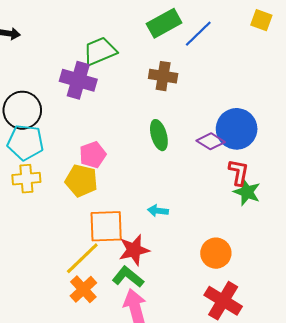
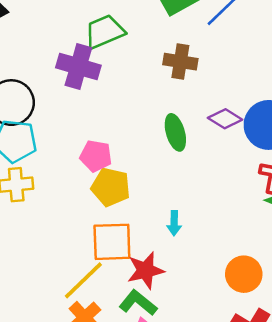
purple diamond: (211, 141) -> (225, 119), moved
pink pentagon: (93, 155) -> (96, 156), turned 30
yellow pentagon: (81, 181) -> (111, 187), moved
cyan arrow: (158, 211) -> (174, 223), turned -96

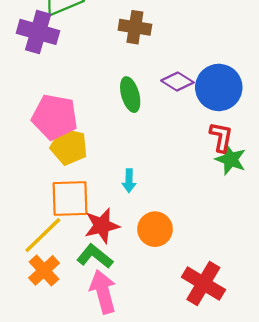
pink pentagon: (96, 156) -> (55, 117), size x1.5
orange circle: (244, 274) -> (155, 229), moved

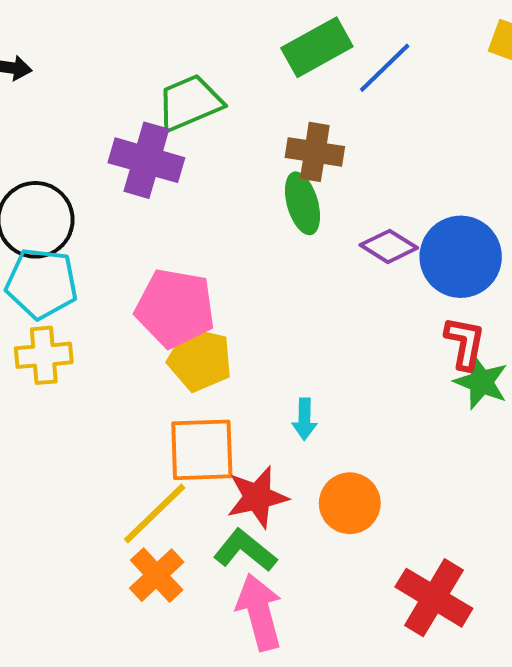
green ellipse: (130, 95) -> (303, 203), moved

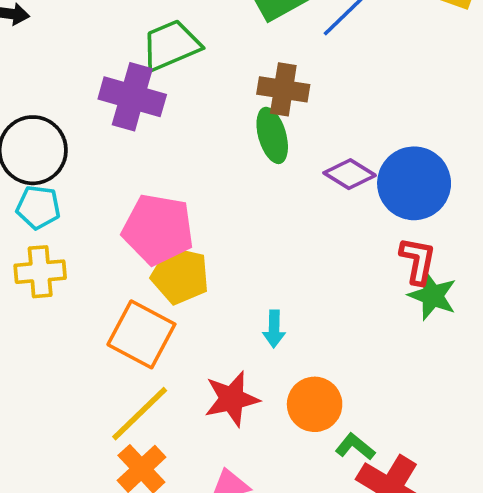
cyan pentagon: (42, 283) -> (38, 207), size x0.7
orange square: (202, 450) -> (141, 334), moved, turned 30
green L-shape: (245, 550) -> (355, 447), moved, size x0.7

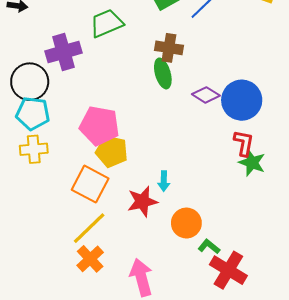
purple cross: (132, 97) -> (63, 52), moved, turned -32
cyan pentagon: (38, 207) -> (33, 113), size x1.4
red star: (232, 399) -> (142, 202), moved

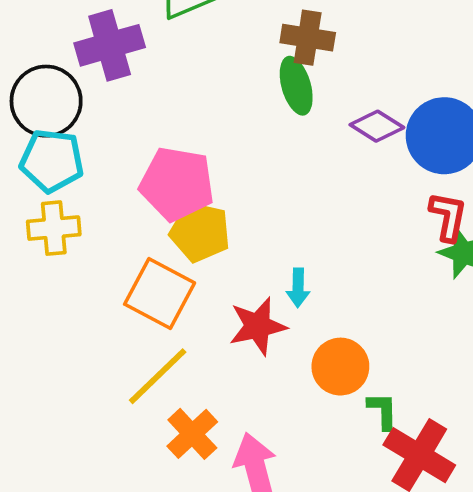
green L-shape: (209, 247) -> (383, 411), turned 50
orange cross: (90, 259) -> (192, 434), moved

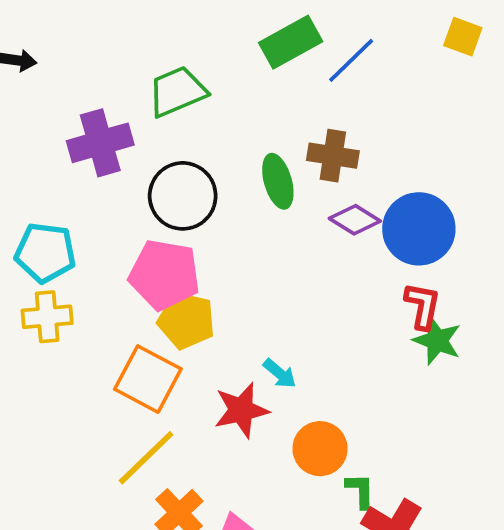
brown cross: (308, 38) -> (333, 156), moved
black circle: (46, 101) -> (183, 196), moved
cyan arrow: (298, 288) -> (280, 374), turned -51

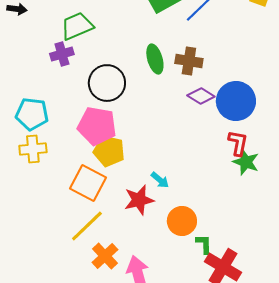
green trapezoid: (177, 92) -> (77, 26), moved
purple cross: (100, 143) -> (62, 54), size x0.7
green ellipse: (278, 181) -> (155, 59), moved

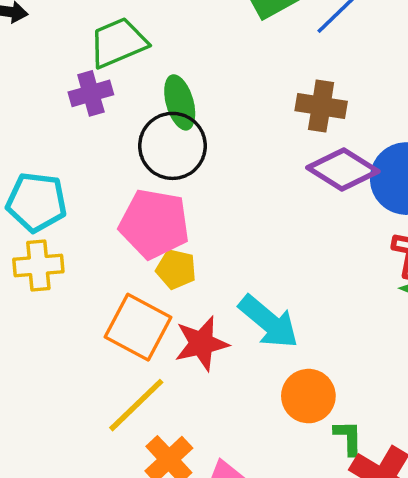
green ellipse: (155, 59) -> (180, 102), moved
purple diamond: (201, 96) -> (343, 169), size x1.4
yellow pentagon: (109, 151) -> (176, 269), size x0.7
cyan arrow: (160, 180) -> (269, 322), size x1.8
red star: (139, 200) -> (201, 343), moved

